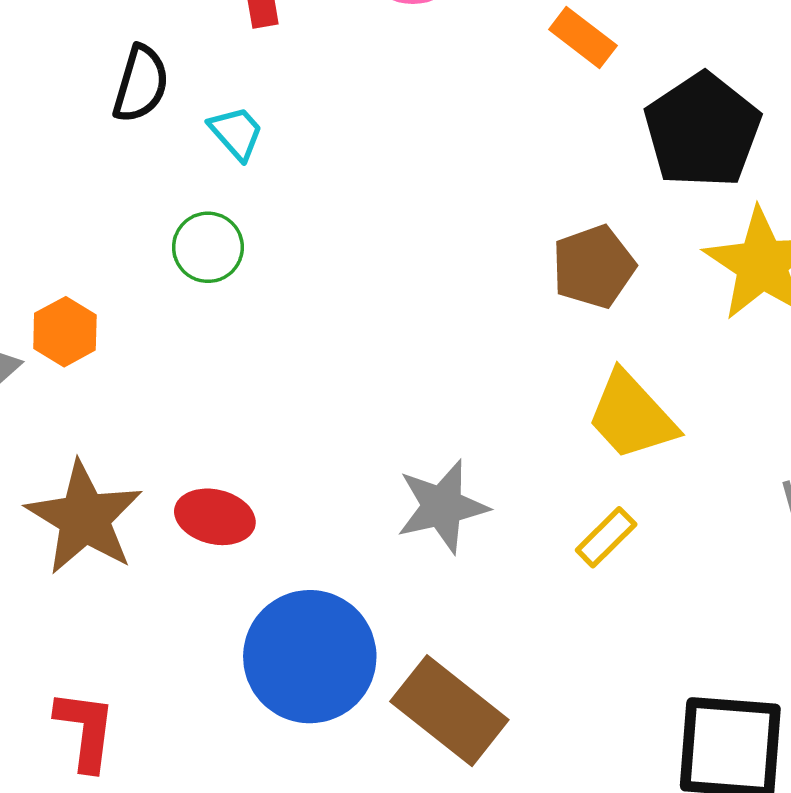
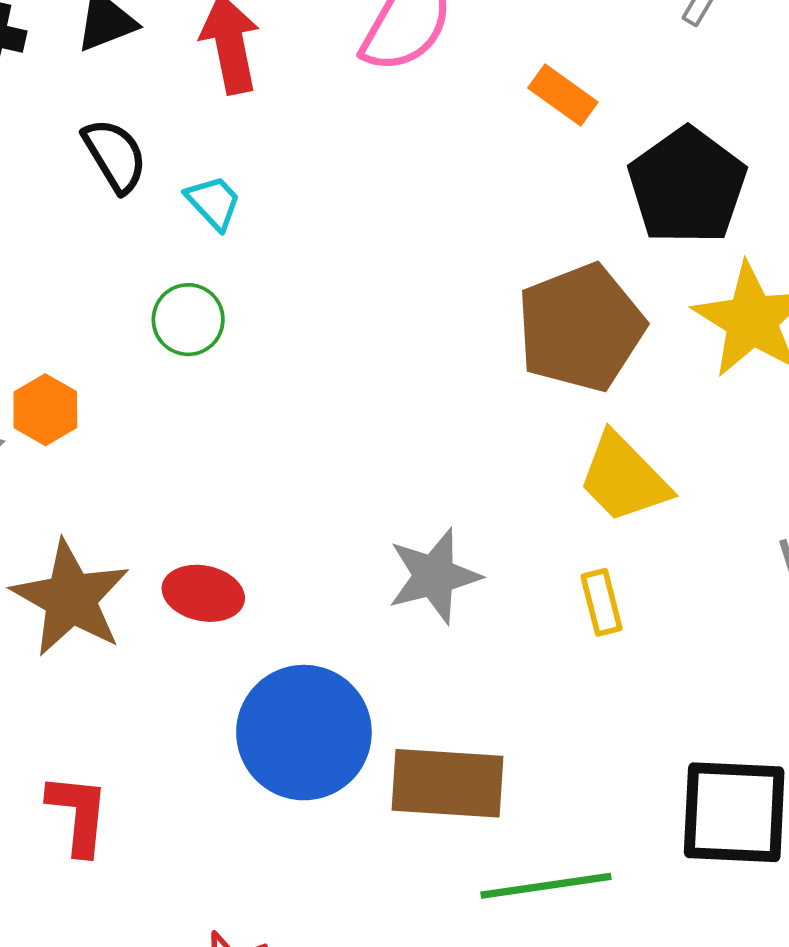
black semicircle: (141, 84) -> (115, 155), turned -46
brown pentagon: (594, 267) -> (581, 328), size x1.5
yellow rectangle: (606, 537) -> (601, 602), turned -58
brown rectangle: (449, 711) -> (448, 783), turned -33

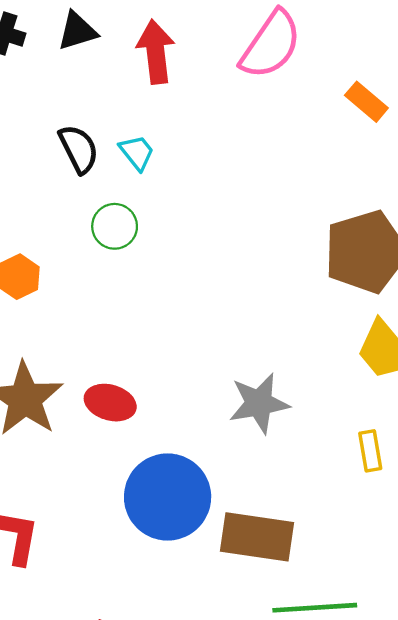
black semicircle: (115, 155) -> (79, 149), moved
yellow rectangle: (601, 602) -> (370, 451), moved

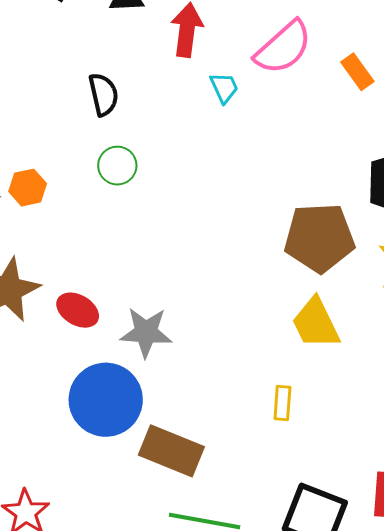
orange rectangle: (366, 102) -> (357, 72), moved
cyan trapezoid: (137, 152) -> (224, 88), moved
gray star: (259, 403) -> (146, 332), moved

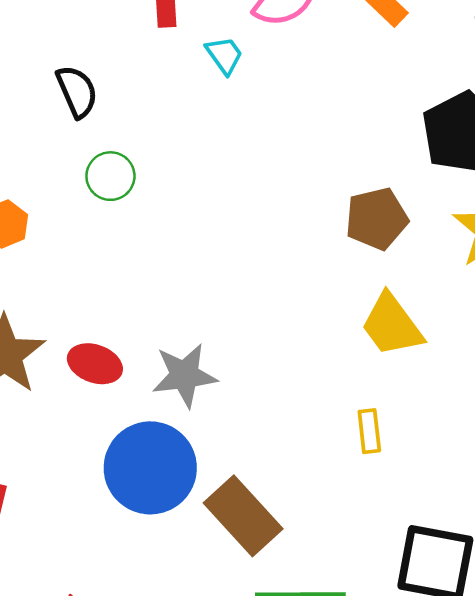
brown pentagon: (319, 238) -> (377, 219), size x0.7
brown rectangle: (171, 451) -> (243, 516), turned 36

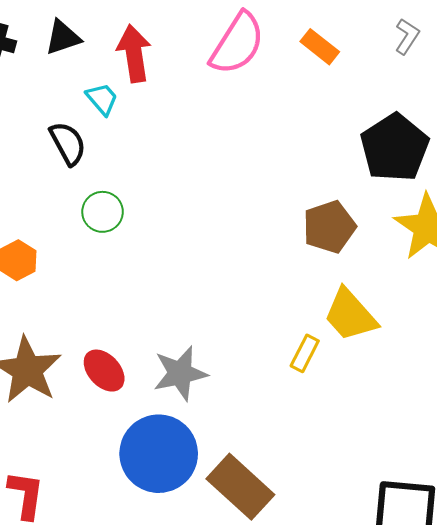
cyan trapezoid: (224, 55) -> (102, 99), moved
red ellipse: (95, 364) -> (104, 371), turned 33
yellow rectangle: (369, 431) -> (305, 353), moved, turned 39

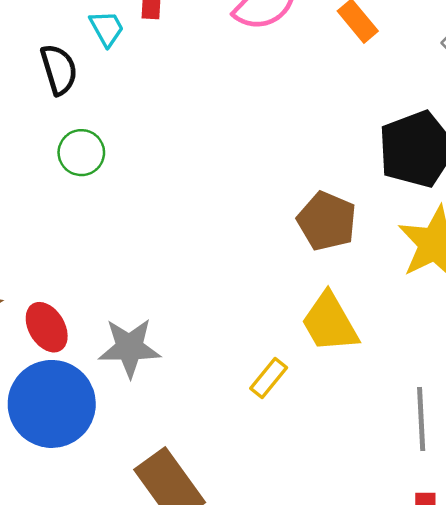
brown pentagon: (329, 227) -> (327, 221), turned 30
yellow rectangle: (305, 353) -> (269, 378), moved
blue circle: (159, 454) -> (52, 404), moved

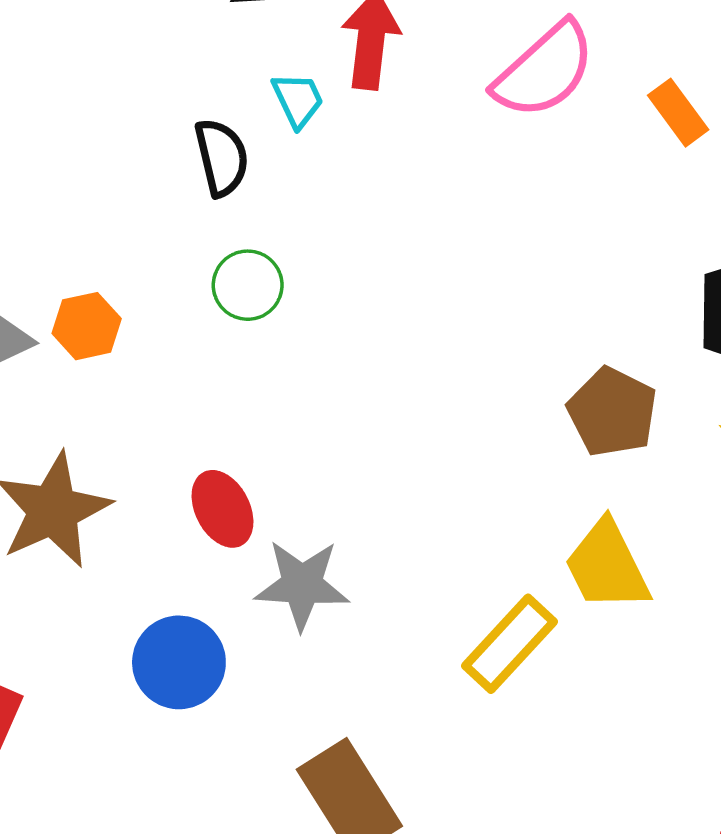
red ellipse: (47, 327) -> (222, 509), moved
yellow rectangle: (269, 378) -> (509, 644), size x1.6
blue circle: (52, 404) -> (179, 662), size x0.7

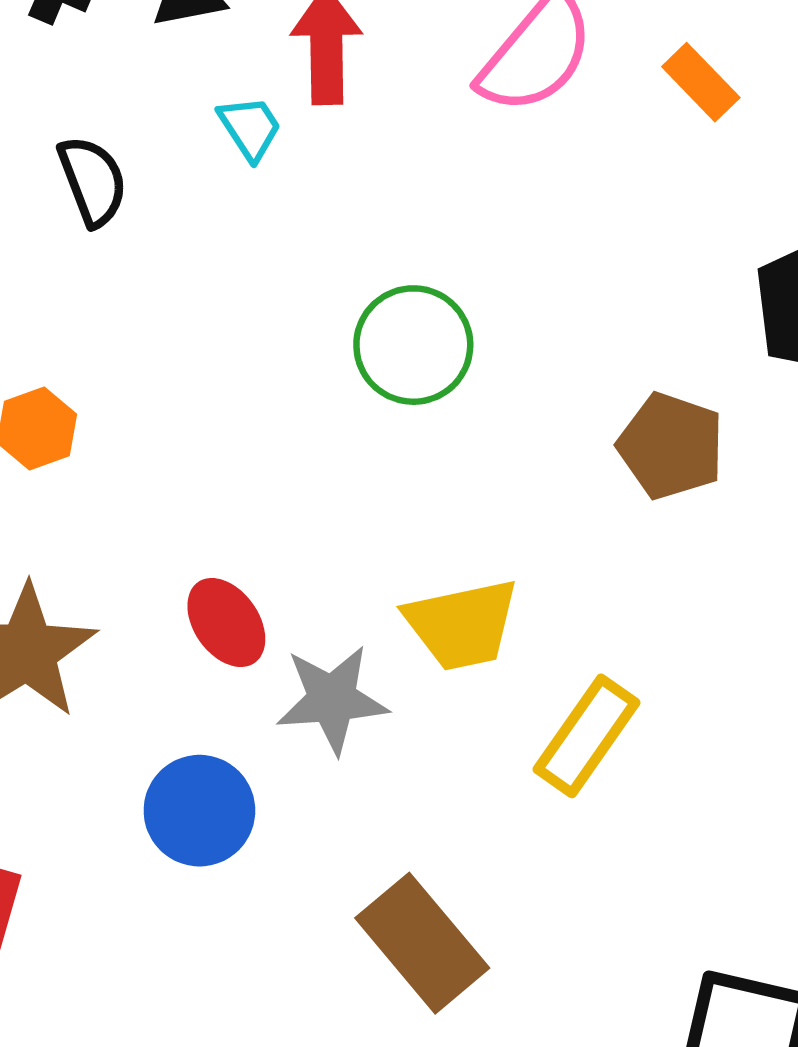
black semicircle: (222, 157) -> (93, 181), moved
green circle: (248, 285) -> (413, 345), moved, size x1.4
yellow trapezoid: (607, 566) -> (462, 624), moved, turned -68

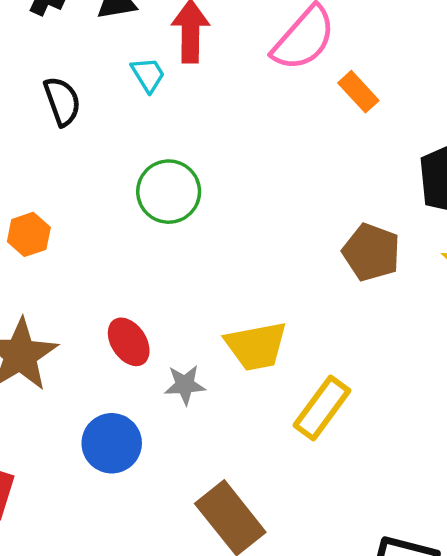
orange rectangle: (701, 82) -> (358, 92), moved
green circle: (413, 345) -> (169, 192), moved
gray star: (332, 699) -> (185, 385), size x0.7

